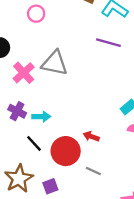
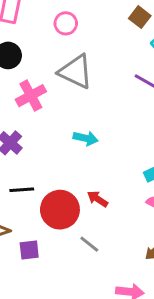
gray triangle: (55, 63) -> (76, 72), moved
cyan arrow: (41, 117) -> (86, 138), moved
black line: (34, 143) -> (22, 190), turned -66

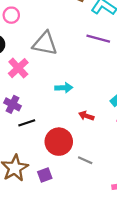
pink circle: (66, 23) -> (11, 15), moved
black line: (22, 190) -> (27, 123), moved
red arrow: (98, 199) -> (86, 116), moved

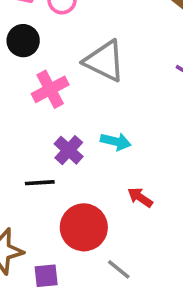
purple cross: (12, 104) -> (69, 150), moved

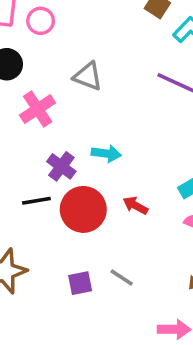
gray triangle: (105, 61) -> (88, 76), size x0.7
red circle: (84, 227) -> (83, 209), moved
purple square: (46, 276) -> (80, 283), moved

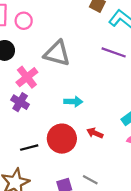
gray triangle: (88, 76) -> (57, 53), size x1.4
purple cross: (61, 166) -> (20, 102), moved
black line: (36, 201) -> (29, 148), moved

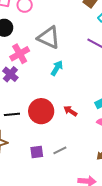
cyan arrow: (73, 102) -> (57, 68), moved, turned -70
gray line: (90, 180) -> (60, 150), turned -64

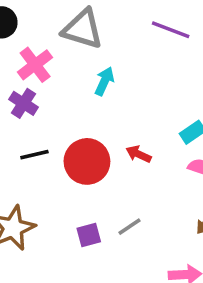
black line: (12, 114) -> (34, 155), moved

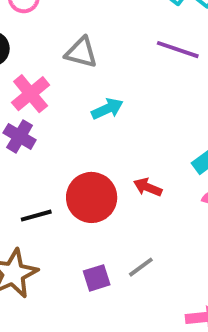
gray triangle: (83, 29) -> (81, 52), size x0.7
cyan arrow: (104, 81) -> (107, 109), turned 44
black line: (34, 155) -> (36, 216), moved

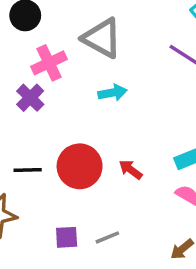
gray triangle: (81, 52) -> (102, 38), size x1.4

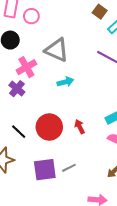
black line: (28, 170) -> (19, 132), turned 49
red arrow: (131, 170) -> (80, 127), turned 32
purple square: (67, 237) -> (45, 170), size x1.6

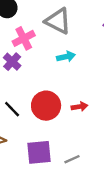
red arrow: (80, 127) -> (80, 107), turned 104
gray line: (69, 168) -> (72, 159), moved

